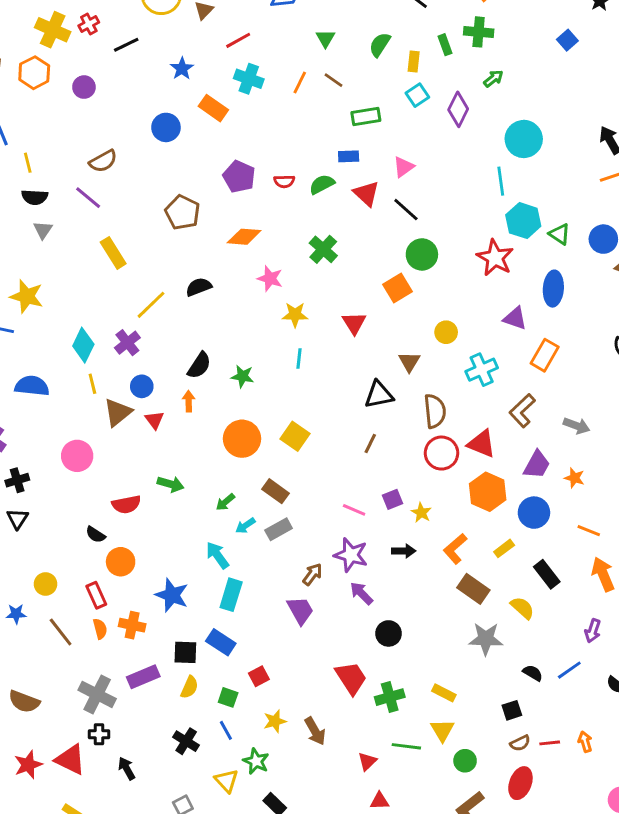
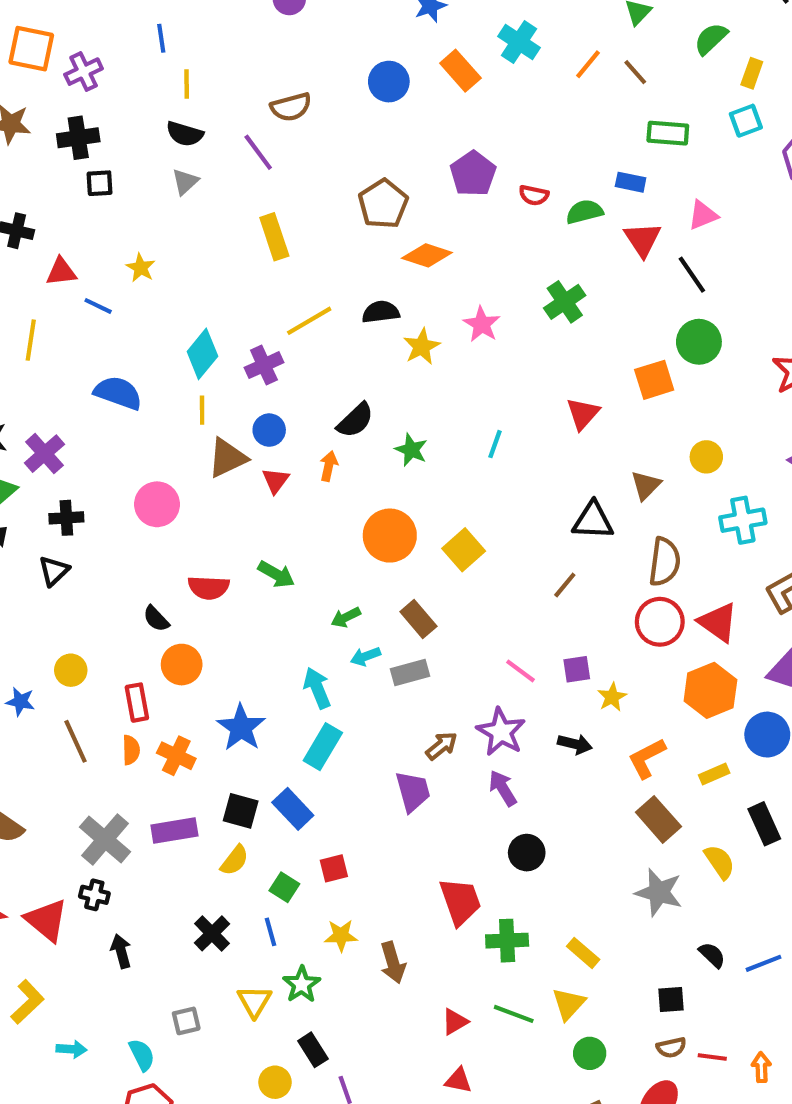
orange diamond: (244, 237) -> (427, 255), moved
yellow star: (27, 296) -> (141, 268), size x0.6
yellow star: (295, 315) -> (422, 347), moved, turned 30

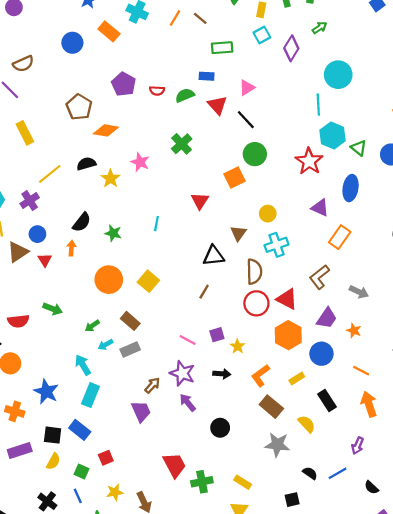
cyan cross: (743, 520) -> (277, 245), moved
black circle: (527, 853) -> (220, 428), moved

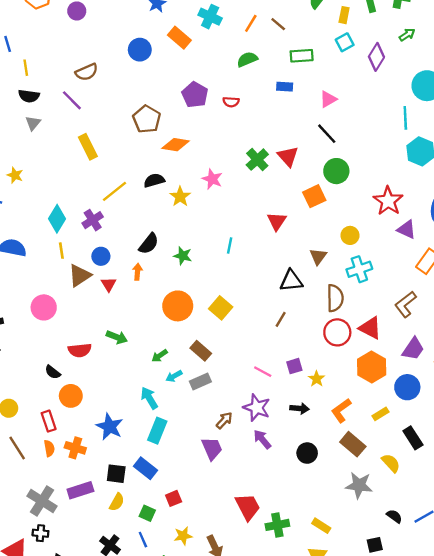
green semicircle: (185, 95) -> (247, 59), moved
red triangle: (217, 105) -> (288, 156), moved
red star: (309, 161) -> (388, 201), moved
black circle: (220, 428) -> (307, 453), moved

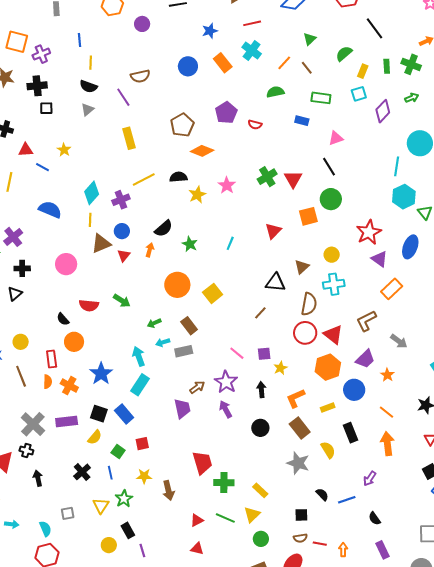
black arrow: (299, 408) -> (261, 390), turned -112

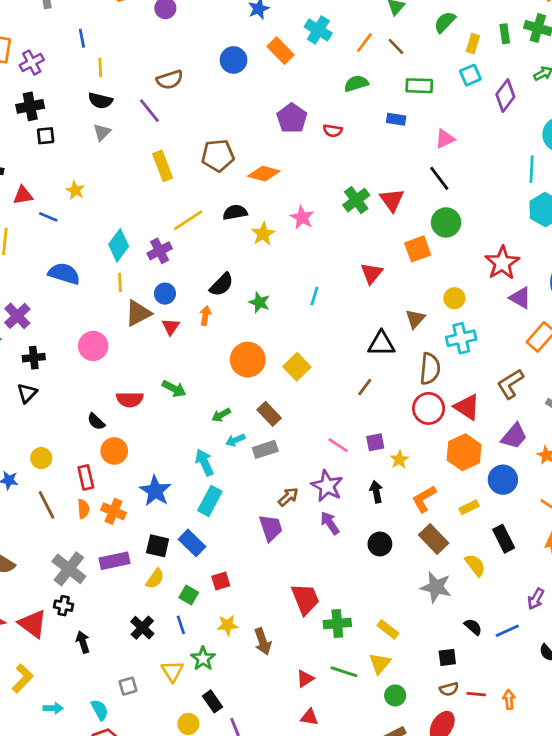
brown pentagon: (182, 125) -> (218, 155), moved, turned 30

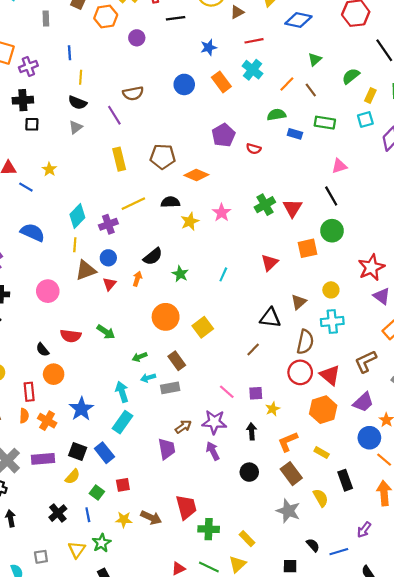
blue rectangle: (396, 119) -> (295, 134), moved
blue circle: (503, 480) -> (369, 438), moved
purple star: (327, 486) -> (214, 422), turned -30
yellow rectangle: (469, 507) -> (322, 453), turned 48
brown arrow: (263, 641) -> (151, 518), moved, turned -54

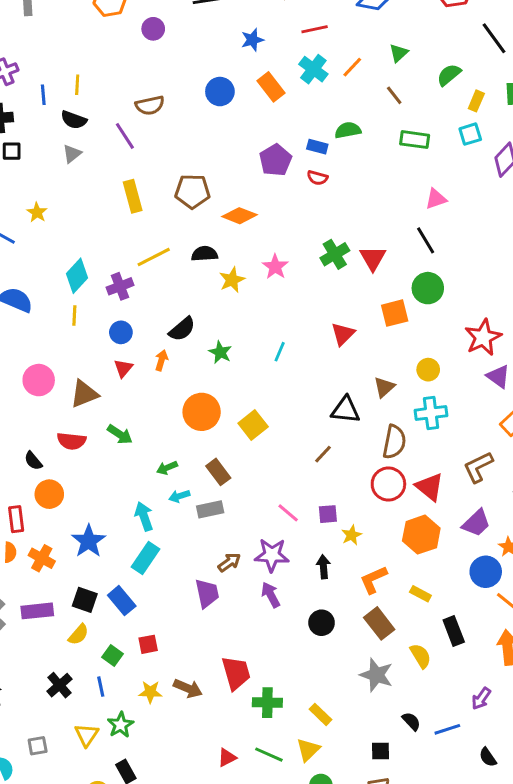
blue line: (70, 53) -> (43, 95), moved
orange line: (287, 84) -> (352, 67), moved
blue rectangle: (295, 134) -> (317, 147), moved
brown triangle: (86, 270) -> (84, 394), moved

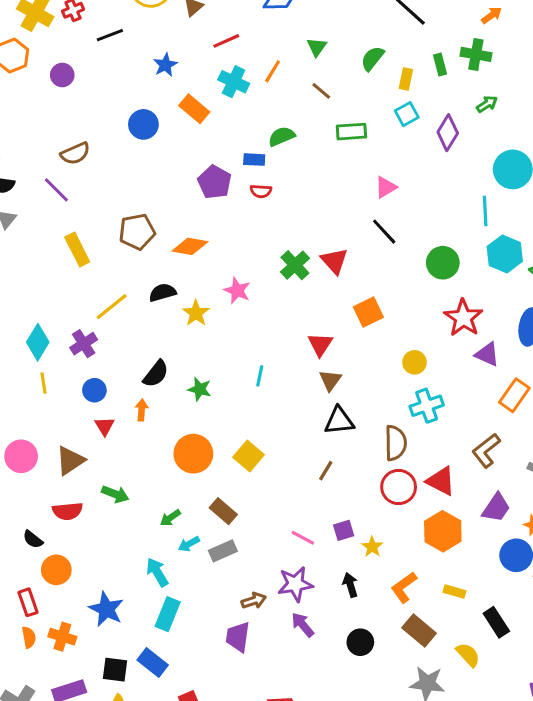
green circle: (428, 288) -> (443, 263), moved
brown triangle: (384, 387) -> (330, 380), moved
brown arrow: (229, 562) -> (254, 601), turned 30
purple trapezoid: (207, 593) -> (238, 637), turned -148

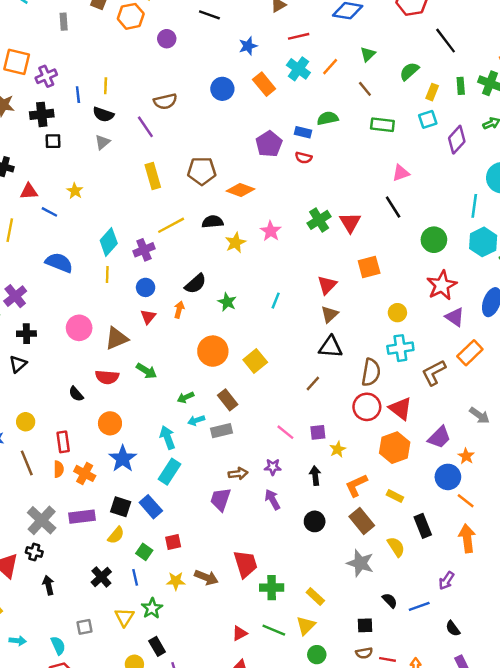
black line: (110, 35) -> (209, 15), turned 30
brown L-shape: (486, 451) -> (434, 373), moved
orange circle: (56, 570) -> (110, 423), moved
purple star: (295, 584) -> (273, 467), size x0.6

